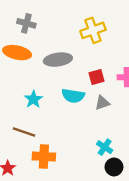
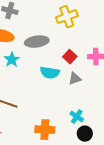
red square: (96, 77) -> (70, 57), turned -32
cyan star: (33, 99) -> (12, 60), moved
orange cross: (44, 156) -> (45, 130), moved

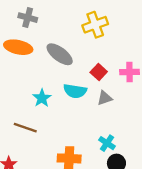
gray ellipse: (37, 42) -> (60, 54), turned 45
cyan star: (12, 60) -> (42, 98), moved

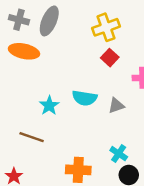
gray cross: (28, 18) -> (19, 20), moved
gray ellipse: (60, 54) -> (49, 21), moved, turned 76
red square: (99, 72) -> (110, 58), moved

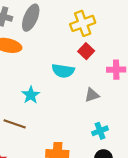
cyan semicircle: (85, 98) -> (63, 71), moved
cyan cross: (119, 154) -> (100, 131), moved, turned 35

